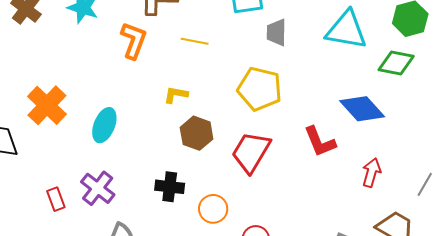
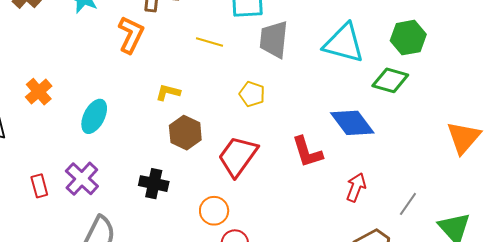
gray trapezoid: (276, 33) -> (274, 39), size x1.4
yellow line: (195, 41) -> (209, 42), moved
yellow pentagon: (260, 89) -> (252, 94), size x0.6
orange cross: (47, 105) -> (39, 92), size x0.7
orange circle: (213, 209) -> (214, 211), moved

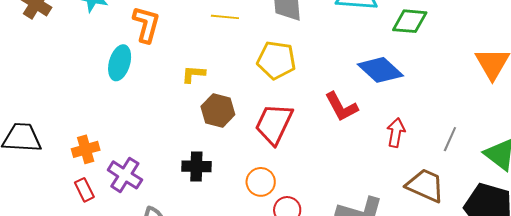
orange cross: (39, 92) -> (86, 149), moved, turned 36
yellow pentagon: (252, 94) -> (276, 60), size x1.5
cyan ellipse: (94, 116) -> (120, 63), moved

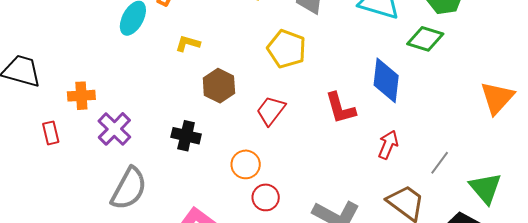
blue diamond: (380, 70) -> (386, 80), turned 42
yellow L-shape: (193, 74) -> (188, 43), moved
red trapezoid: (274, 124) -> (271, 111), size x0.7
red rectangle: (84, 190) -> (51, 133), moved

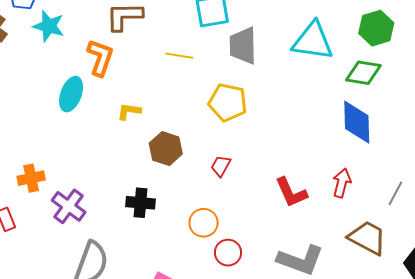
blue diamond: (386, 80) -> (357, 122), moved
red L-shape: (340, 108) -> (291, 192), moved
red trapezoid: (271, 111) -> (221, 166), size x0.7

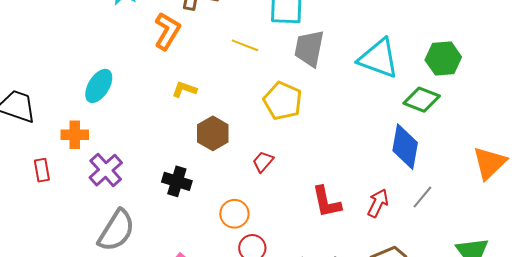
cyan ellipse: (71, 94) -> (99, 86), moved
gray line: (395, 193) -> (422, 197), moved

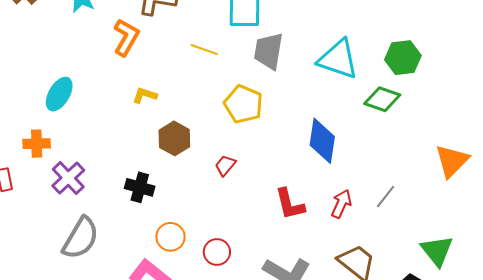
blue diamond: (405, 147) -> (322, 141), moved
orange circle: (234, 214) -> (170, 237), moved

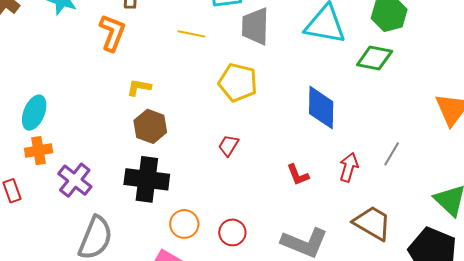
cyan ellipse: (59, 94) -> (34, 113), moved
brown hexagon: (174, 138) -> (150, 126), moved
black cross: (140, 187) -> (147, 179), size x1.5
red L-shape: (290, 204) -> (298, 175), size x0.7

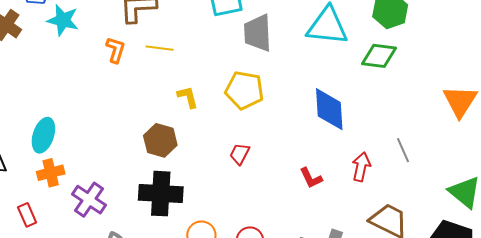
orange L-shape: (112, 33) -> (116, 50), size x0.7
yellow line: (191, 34) -> (160, 48), moved
yellow L-shape: (139, 87) -> (188, 97), moved, turned 70
gray line: (392, 154) -> (403, 150), turned -50

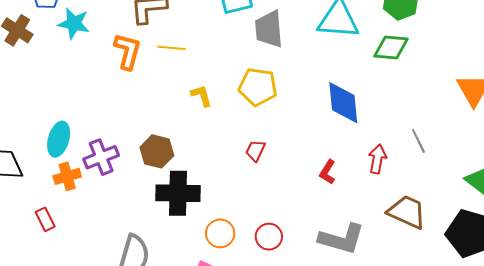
orange L-shape: (116, 50) -> (128, 51), size x1.4
brown hexagon: (160, 140) -> (157, 151), moved
red L-shape: (311, 178) -> (328, 172), turned 60
purple cross: (89, 200) -> (101, 157), moved, turned 36

